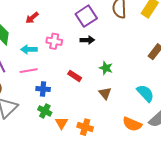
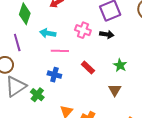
pink cross: (54, 41) -> (83, 30), moved
pink line: (29, 71) -> (60, 51), moved
green cross: (45, 111) -> (37, 95), moved

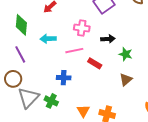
black arrow: (107, 34) -> (108, 39), moved
pink line: (60, 51) -> (74, 51), moved
brown triangle: (115, 90) -> (126, 80), turned 32

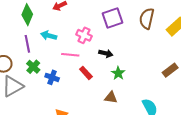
purple line: (20, 54) -> (27, 44), moved
brown triangle: (126, 80) -> (111, 97), turned 32
green cross: (51, 101) -> (33, 67), moved

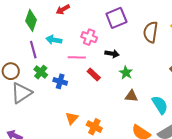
brown semicircle: (147, 19) -> (151, 32), moved
brown triangle: (111, 97) -> (131, 96), moved

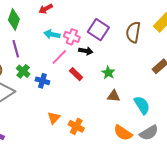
purple square: (116, 18) -> (98, 30), moved, turned -35
cyan arrow: (54, 40) -> (52, 34), moved
black arrow: (112, 54) -> (86, 51), moved
pink line: (77, 57) -> (59, 57), turned -48

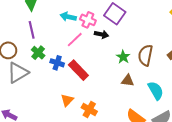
brown semicircle: (133, 32) -> (145, 55), moved
red rectangle: (76, 74) -> (78, 70), moved, size x1.5

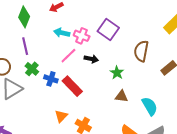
black arrow: (101, 34) -> (91, 59), moved
brown semicircle: (145, 55) -> (141, 51), moved

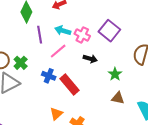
purple line: (25, 46) -> (40, 35), moved
pink line: (68, 56) -> (58, 51), moved
green cross: (32, 69) -> (21, 63), moved

